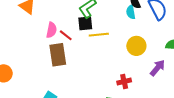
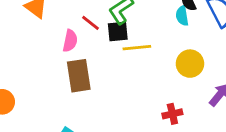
red line: (66, 35) -> (91, 23), moved

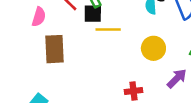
pink semicircle: (70, 41) -> (39, 17), moved

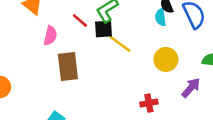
yellow line: (108, 29) -> (120, 44), turned 40

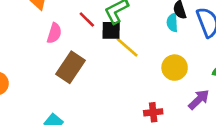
brown rectangle: (68, 66) -> (70, 67), turned 36

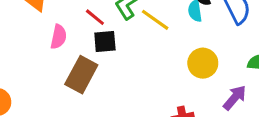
black square: (111, 30) -> (105, 42), moved
yellow line: (127, 47) -> (155, 20), moved

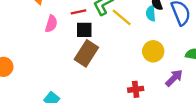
red line: (95, 17) -> (79, 12), turned -56
brown rectangle: (81, 75) -> (86, 53), moved

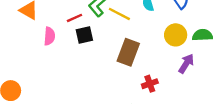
yellow circle: (153, 51) -> (176, 35), moved
brown rectangle: (86, 53) -> (128, 52), moved

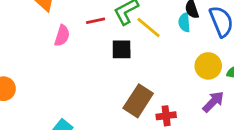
black square: (84, 35) -> (122, 49), moved
brown rectangle: (128, 52) -> (138, 101), moved

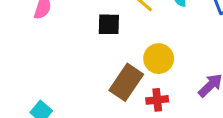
yellow circle: (208, 66) -> (159, 59), moved

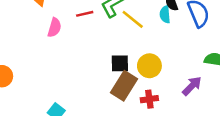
black square: (109, 24) -> (120, 63), moved

